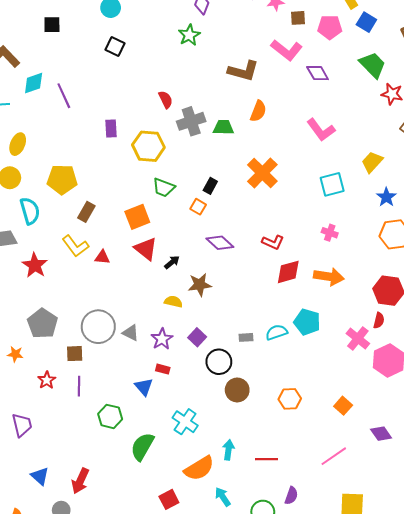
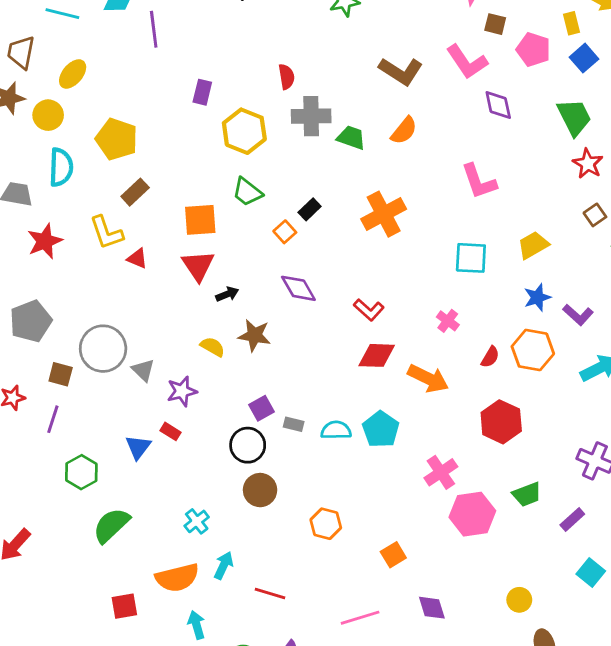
red semicircle: (379, 320) -> (490, 357), moved
purple square: (197, 337) -> (261, 408), moved
cyan cross: (185, 422) -> (197, 521), moved, size x0.7

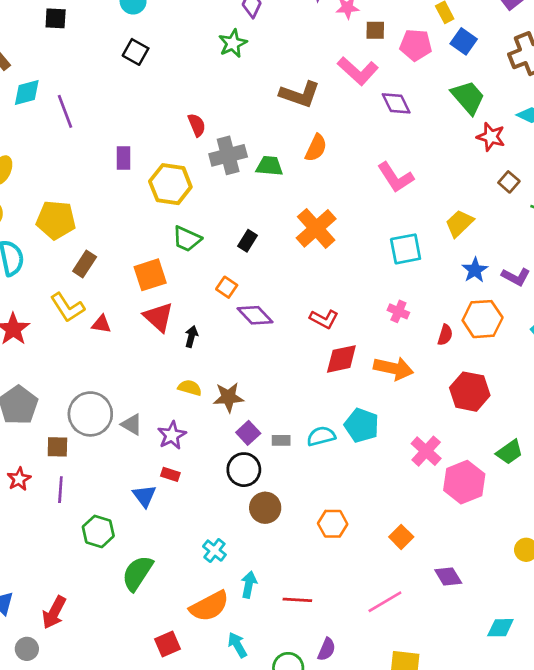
orange square: (285, 232) -> (227, 287), moved
black arrow: (227, 294) -> (191, 337), turned -40
brown star: (254, 335) -> (228, 397), moved

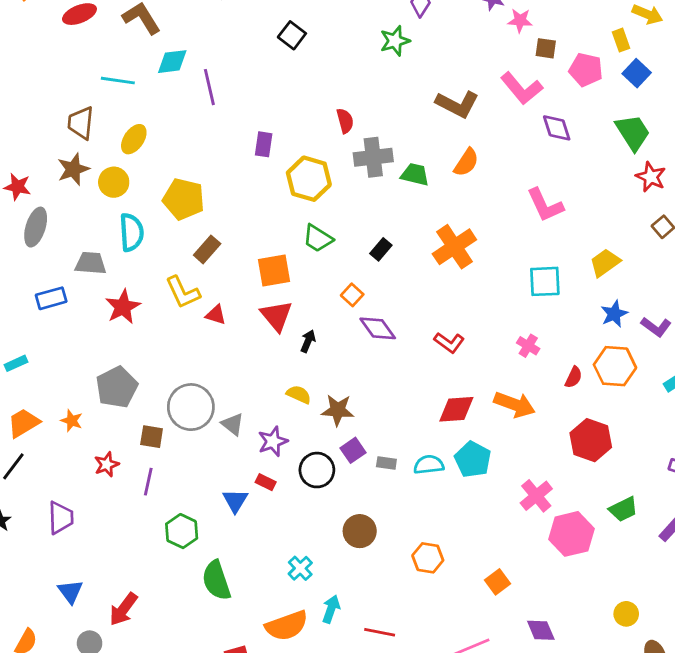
red diamond: (341, 359) -> (456, 409), moved
black circle: (244, 470) -> (317, 470), moved
green semicircle: (137, 573) -> (216, 580), turned -60

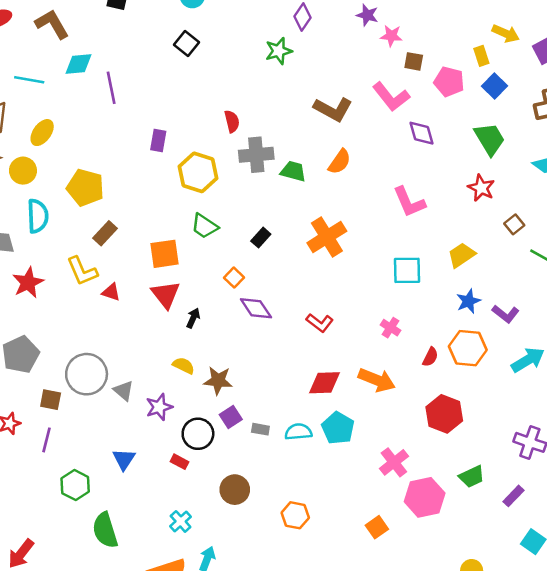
red star: (651, 177) -> (481, 188), moved
red rectangle: (266, 482) -> (180, 462), moved
orange square: (497, 582) -> (377, 527), moved

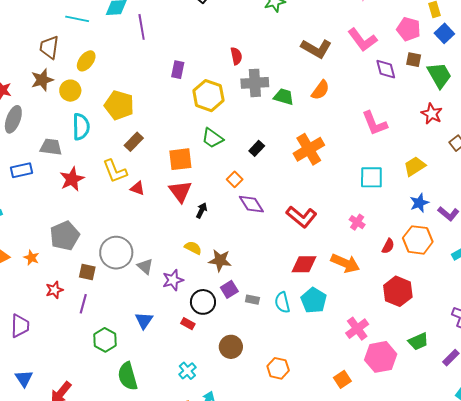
brown square: (414, 61) -> (414, 60), moved
red L-shape: (320, 323) -> (301, 217), size x1.4
cyan semicircle: (298, 432) -> (282, 302), turned -100

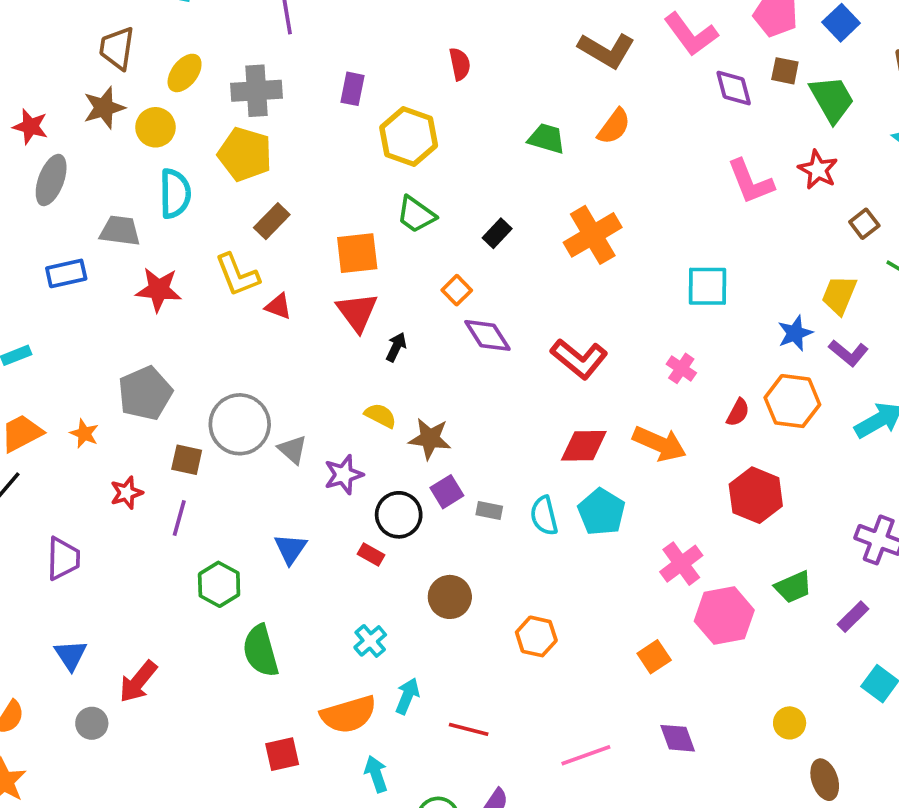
gray cross: (255, 83) -> (257, 91), moved
pink L-shape: (375, 123) -> (751, 182), moved
yellow trapezoid: (415, 166) -> (839, 295), moved, turned -35
red star: (72, 179) -> (159, 290), turned 30

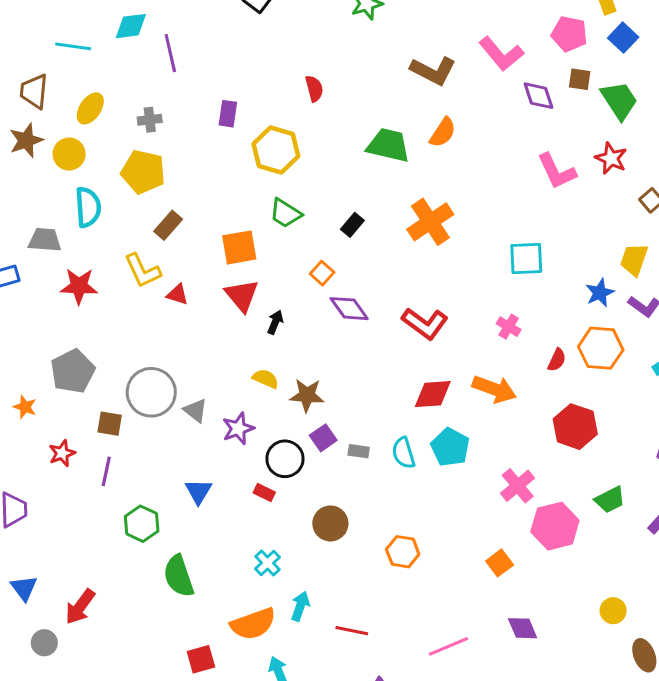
gray cross: (257, 91) -> (150, 120), size x0.6
green trapezoid: (547, 138) -> (388, 145), size x1.4

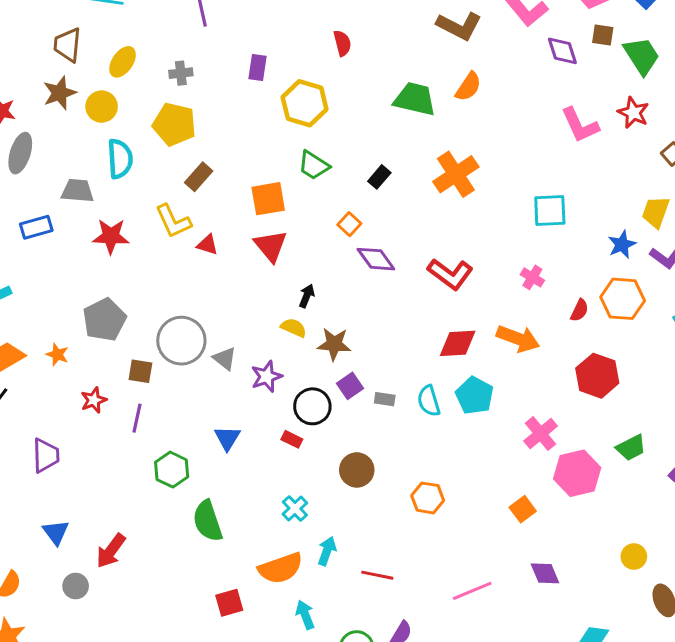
black arrow: (275, 322) -> (307, 296), moved

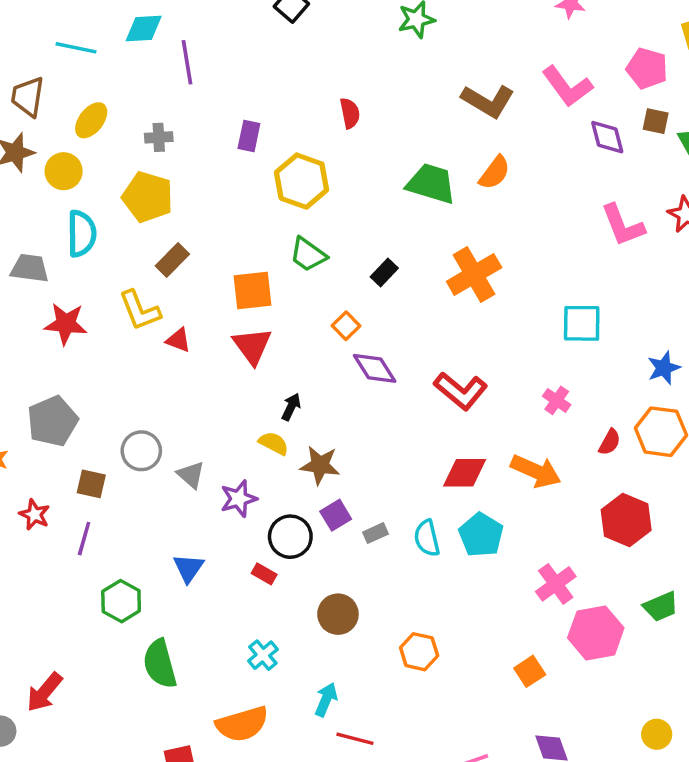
gray circle: (181, 341) -> (141, 451), size x0.7
gray rectangle: (385, 399) -> (376, 533), turned -36
red star: (94, 400) -> (35, 515), turned -30
cyan arrow: (327, 551) -> (326, 700), moved

